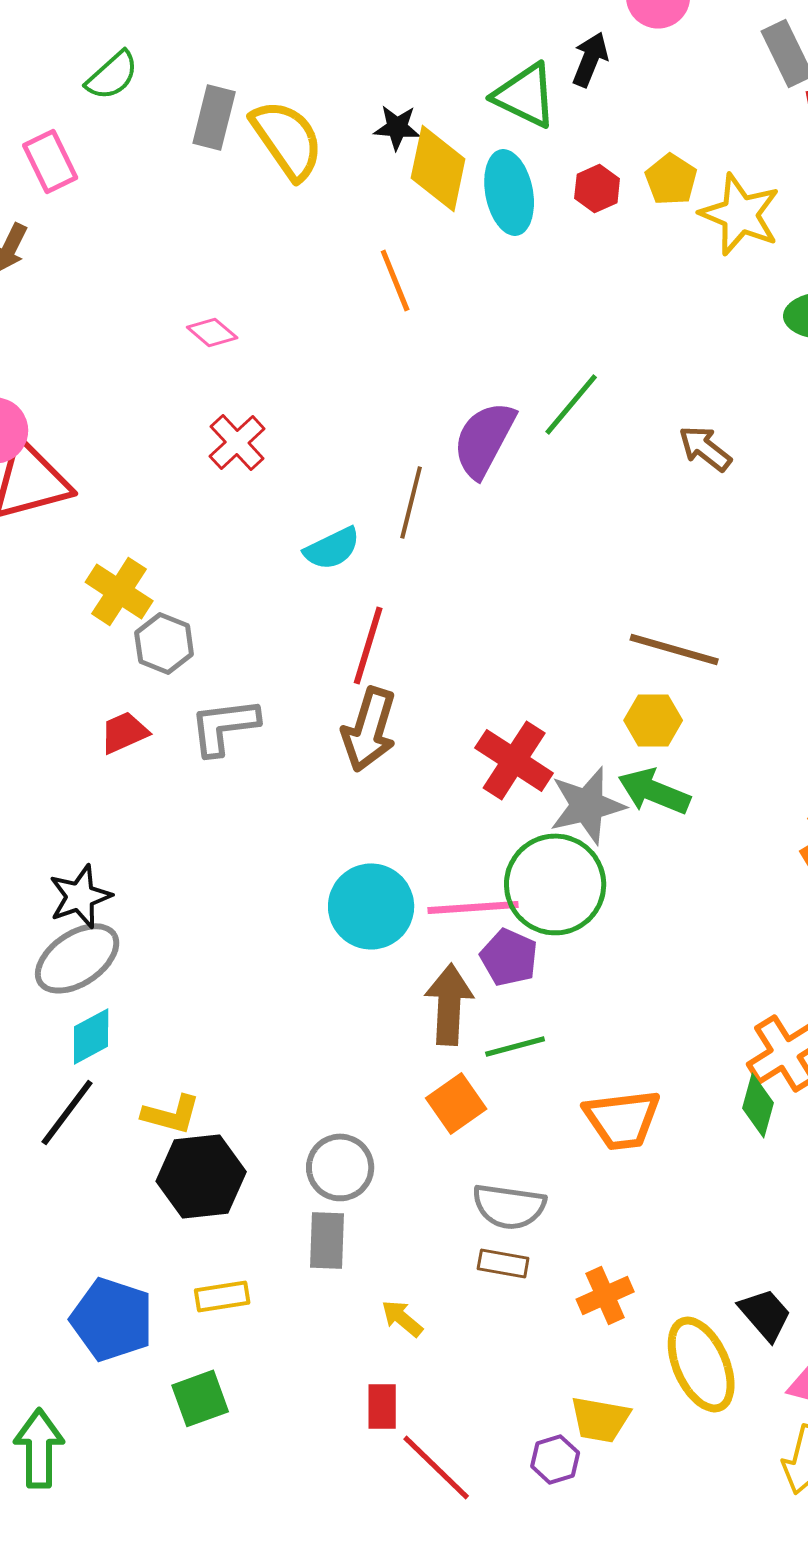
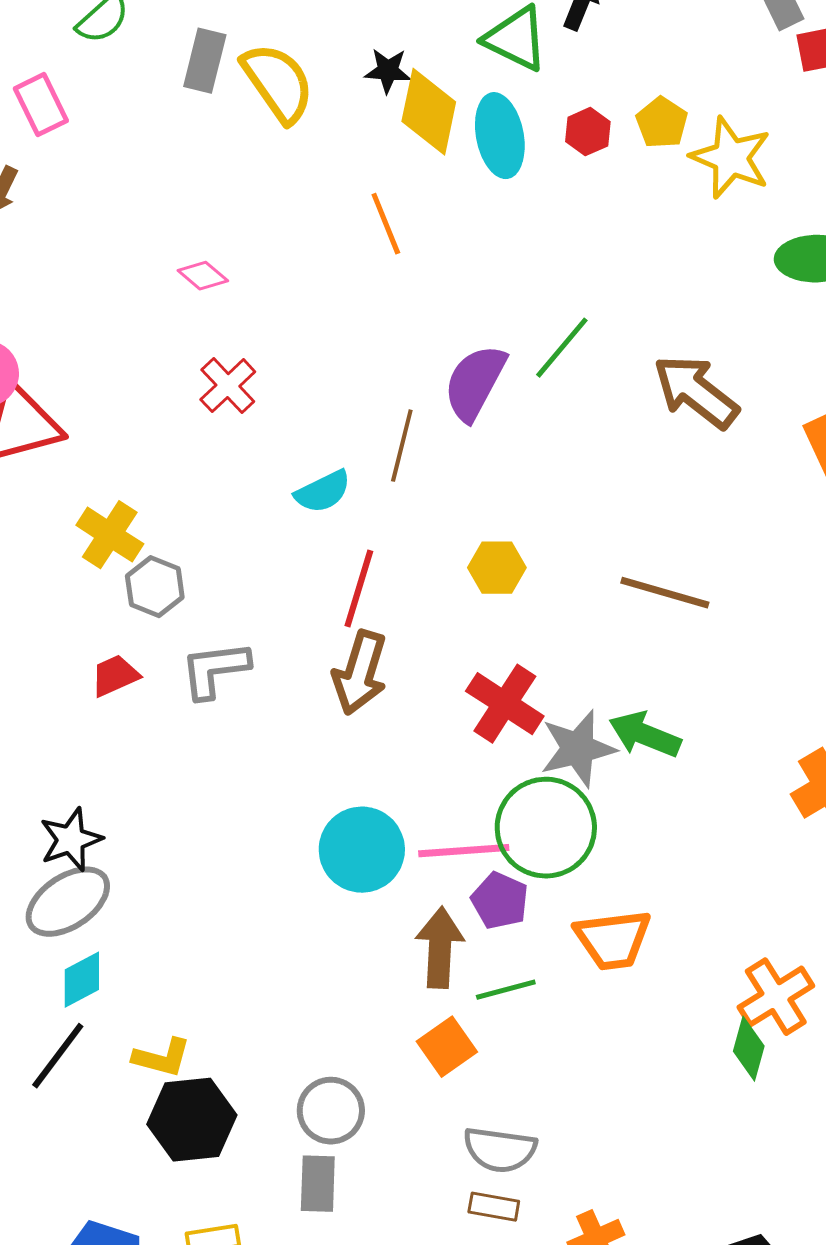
brown arrow: (705, 448) -> (696, 392), size x1.6
yellow hexagon: (653, 720) -> (497, 568), moved
orange trapezoid: (622, 1119) -> (613, 940), moved

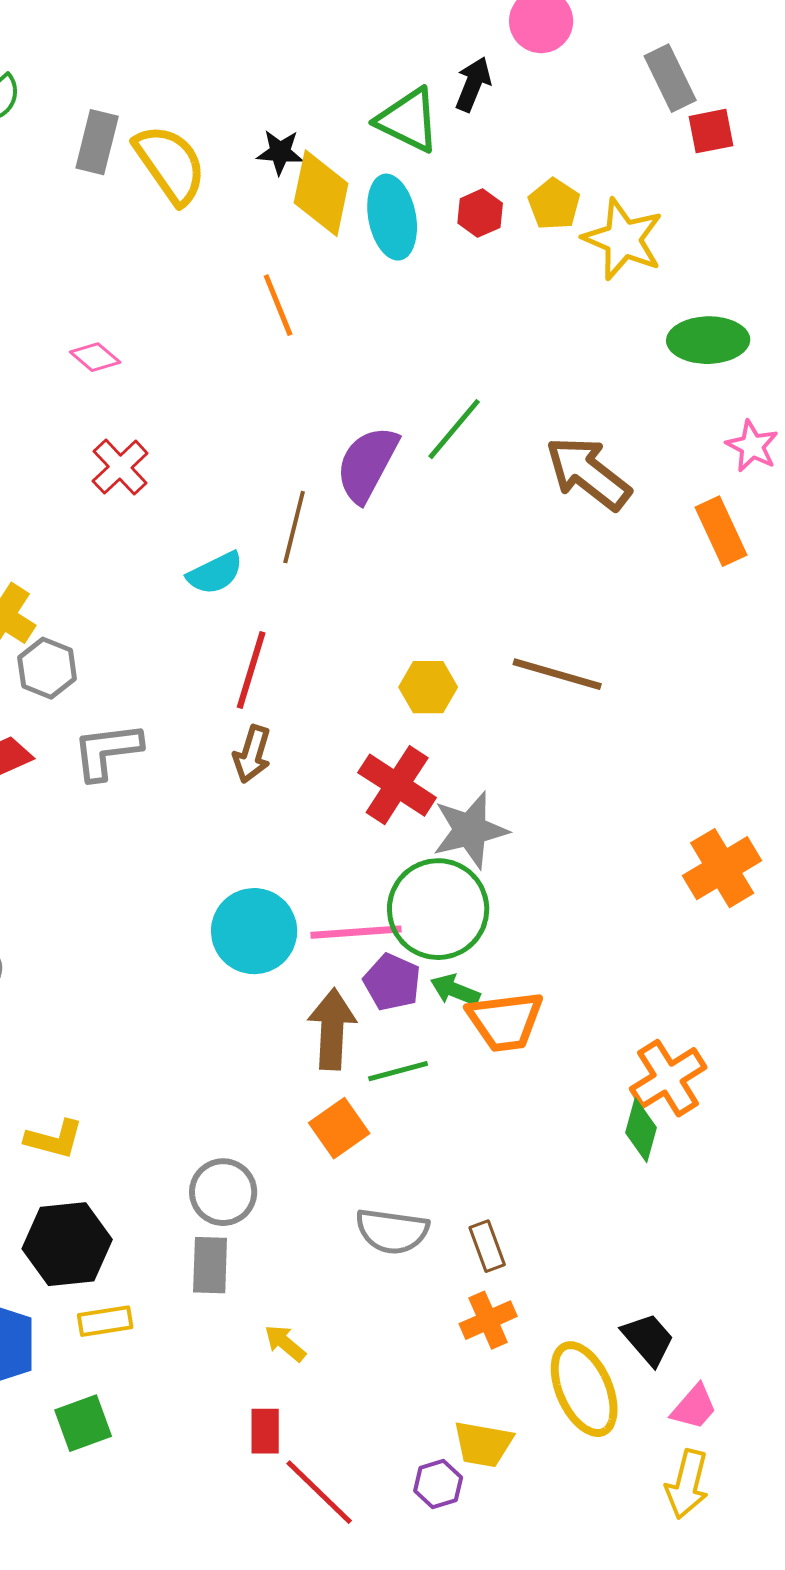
yellow hexagon: (497, 568) -> (428, 687), moved
brown arrow: (360, 673) -> (252, 754), size x0.7
green arrow: (645, 735) -> (455, 990), moved, size x0.7
black hexagon: (192, 1120) -> (67, 1244), moved
brown rectangle: (494, 1207) -> (487, 1246), moved, turned 60

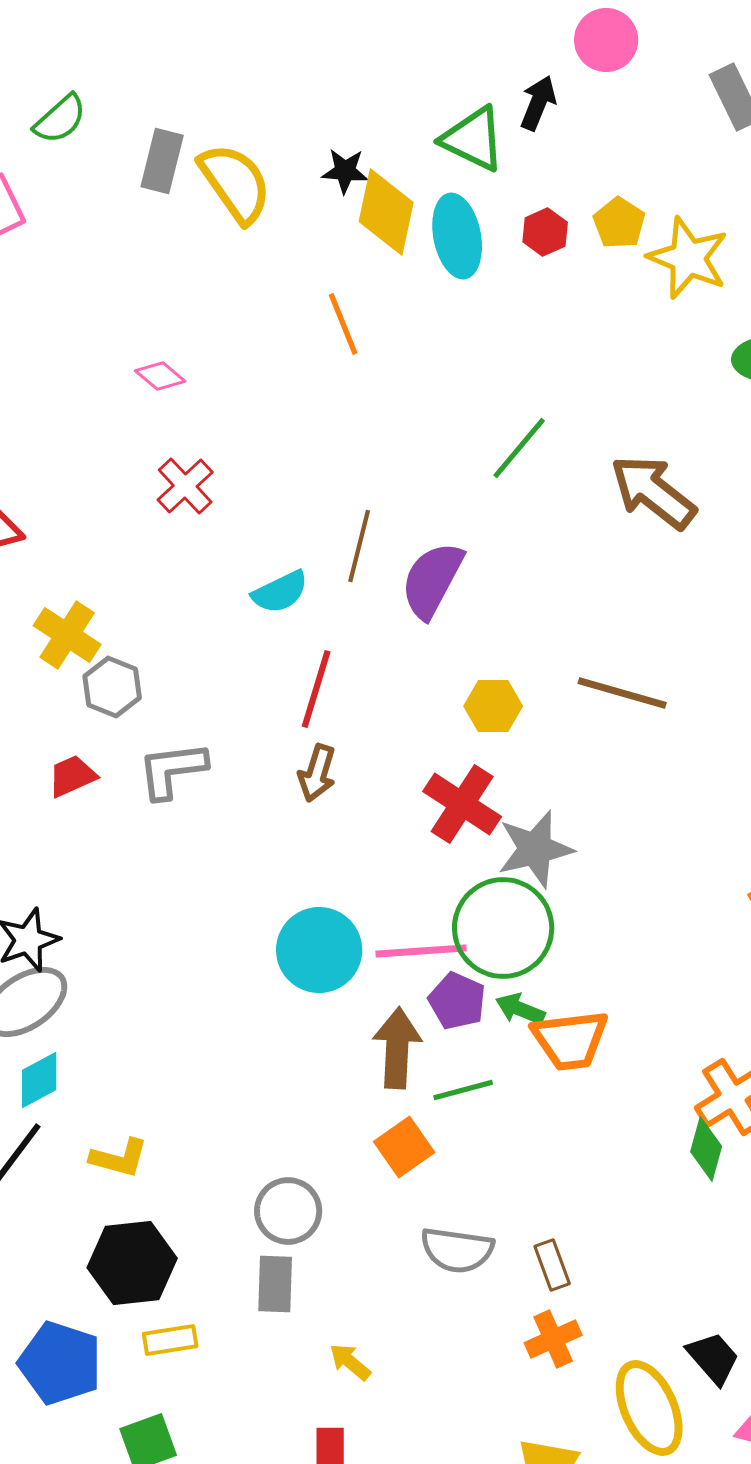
purple semicircle: (367, 464) -> (432, 580), moved

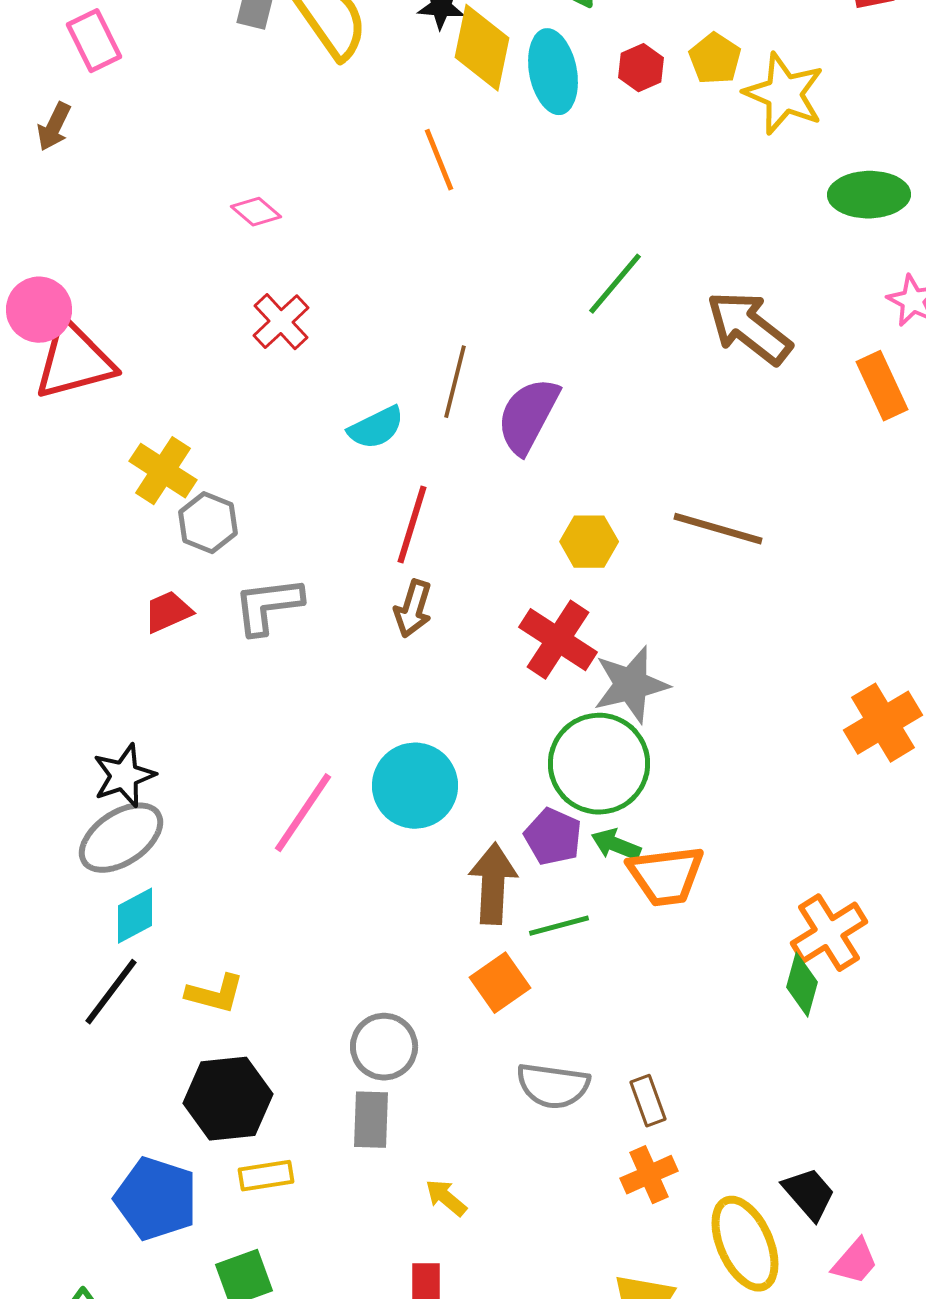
pink line: (421, 951) -> (303, 813), moved, turned -52

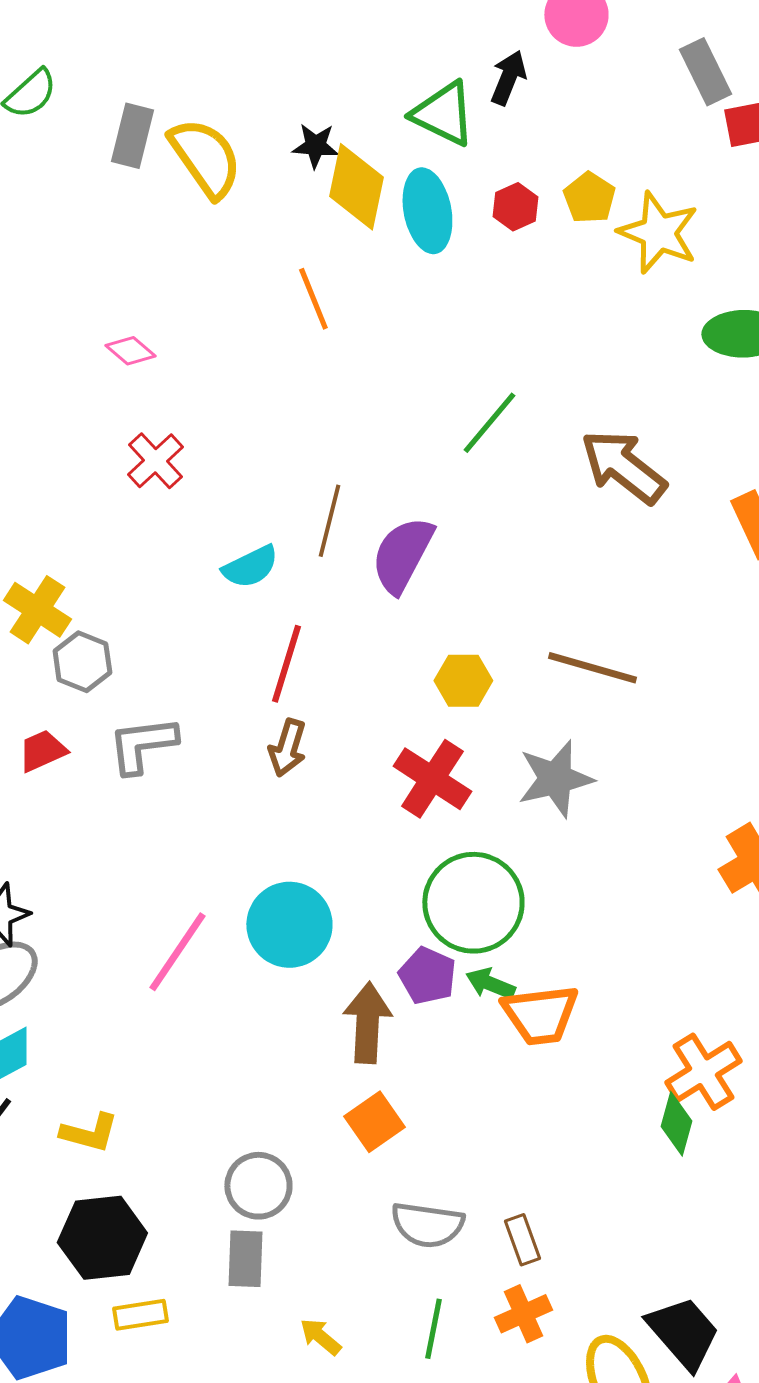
gray star: (631, 685) -> (555, 779), moved
green line: (559, 926) -> (433, 1329), moved, turned -64
black trapezoid: (809, 1194) -> (683, 1333), size x1.4

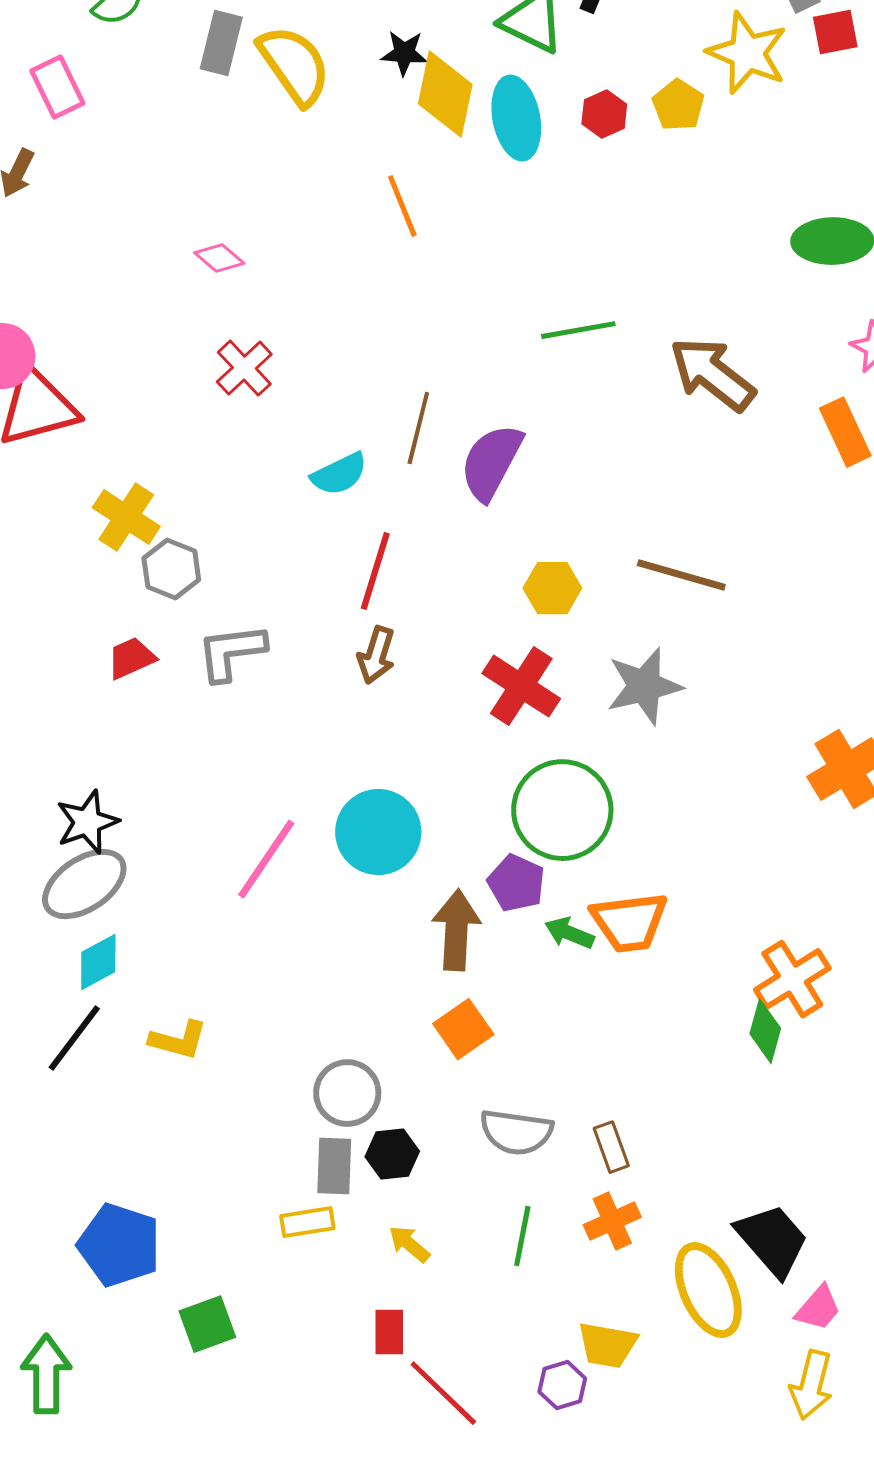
yellow star: (658, 233) -> (747, 53), moved
green line: (489, 423) -> (578, 330), turned 40
green arrow: (490, 984) -> (569, 933), moved
black hexagon: (102, 1238) -> (392, 1154), moved, size x0.6
yellow rectangle: (140, 1315) -> (307, 1222), moved

